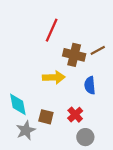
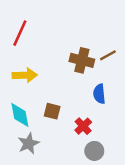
red line: (52, 30) -> (20, 33), moved
yellow arrow: (54, 77) -> (25, 75), moved
brown square: (46, 117) -> (52, 111), moved

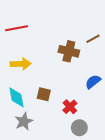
red line: (20, 33) -> (17, 28), turned 55
brown line: (108, 55) -> (93, 39), moved
blue semicircle: (99, 94) -> (93, 82), moved, turned 56

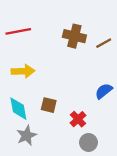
brown cross: (69, 51) -> (74, 36), moved

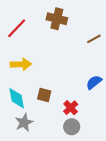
red line: (18, 31) -> (17, 28), turned -35
brown cross: (74, 36) -> (57, 19), moved
gray circle: (88, 142) -> (72, 127), moved

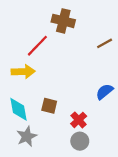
red line: (17, 28) -> (37, 46), moved

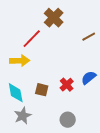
brown cross: (63, 21) -> (54, 18), turned 30
red cross: (79, 120) -> (67, 85), moved

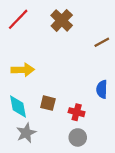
red line: (32, 39) -> (18, 19), moved
blue semicircle: (89, 78) -> (102, 89), turned -49
red cross: (67, 85) -> (77, 112), moved, turned -32

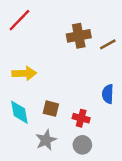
brown cross: (62, 20) -> (79, 36), moved, turned 35
gray star: (26, 133) -> (46, 140), moved

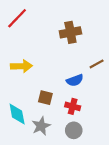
brown line: (108, 44) -> (97, 64), moved
blue semicircle: (108, 94) -> (75, 80), moved, turned -112
cyan diamond: (19, 112) -> (17, 114), moved

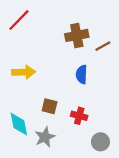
brown line: (97, 64) -> (103, 46), moved
blue semicircle: (75, 80) -> (82, 74), moved, turned 112
gray circle: (74, 130) -> (100, 142), moved

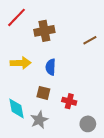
brown cross: (77, 35) -> (44, 31), moved
blue semicircle: (82, 74) -> (51, 67), moved

